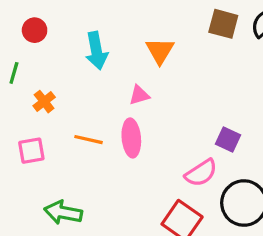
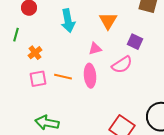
purple square: (228, 140) -> (135, 42), moved
pink square: (31, 151) -> (38, 79), moved
pink semicircle: (201, 173) -> (122, 65), moved

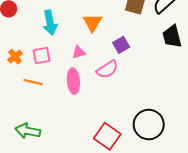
purple square: (135, 42) -> (121, 45), turned 35
orange line: (63, 77) -> (33, 82), moved
pink square: (38, 79) -> (42, 56), moved

